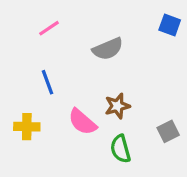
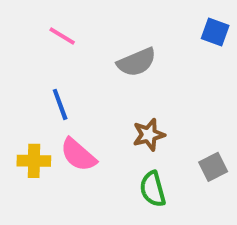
pink line: (49, 28) -> (62, 36), turned 65
pink semicircle: (82, 122) -> (78, 155), moved

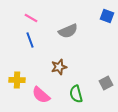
blue line: (60, 104) -> (30, 40), moved
brown star: (149, 135) -> (59, 67), moved
pink semicircle: (78, 155) -> (41, 95), moved

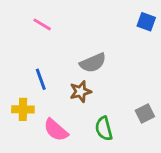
gray semicircle: (68, 31) -> (93, 63), moved
blue line: (30, 40) -> (41, 79), moved

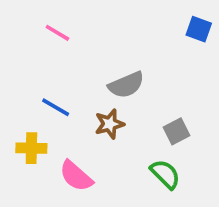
blue line: (41, 79) -> (56, 107), turned -40
gray square: (145, 113) -> (176, 131), moved
green semicircle: (104, 129) -> (165, 174), moved, turned 150

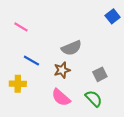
blue square: (199, 29) -> (113, 16), turned 32
pink line: (57, 33) -> (21, 27), moved
pink semicircle: (76, 176) -> (61, 97), moved

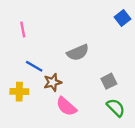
pink line: (21, 27) -> (23, 30), turned 48
brown star: (62, 70) -> (53, 82), moved
green semicircle: (94, 99) -> (116, 108), moved

